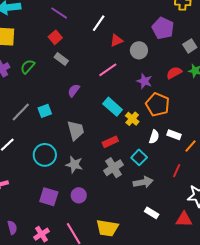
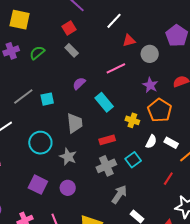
cyan rectangle: (113, 107) -> (104, 102), moved
yellow cross: (132, 119) -> (132, 120), turned -32
gray arrow: (143, 182) -> (119, 194), moved, turned -54

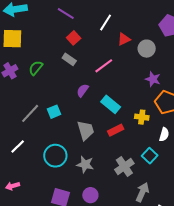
red square: (69, 28) -> (74, 38), moved
pink line: (116, 68) -> (104, 66), moved
red rectangle: (107, 140) -> (116, 130), moved

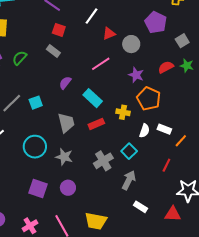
red square: (74, 38) -> (59, 30), turned -32
pink line: (104, 66) -> (101, 64), moved
gray arrow: (142, 192) -> (129, 180), moved

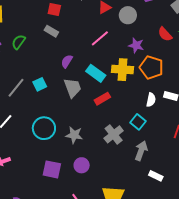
red semicircle: (166, 67) -> (165, 34), turned -98
yellow cross: (123, 112) -> (122, 70), moved, size x1.5
gray trapezoid: (66, 123) -> (73, 88), moved

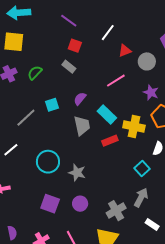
yellow cross: (122, 70) -> (134, 127), moved
cyan square: (40, 84) -> (52, 105), moved
gray cross: (114, 134) -> (116, 211), moved

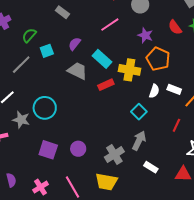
green semicircle: (35, 73) -> (29, 35), moved
gray trapezoid: (82, 126) -> (77, 71), turned -50
gray star: (77, 173) -> (21, 120), moved

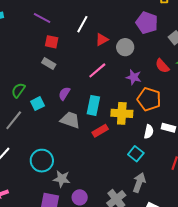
cyan rectangle: (102, 59) -> (93, 105), turned 66
gray star: (21, 120) -> (62, 179), moved

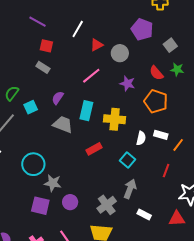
orange pentagon: (149, 99) -> (156, 101), moved
red rectangle: (100, 131) -> (94, 149), moved

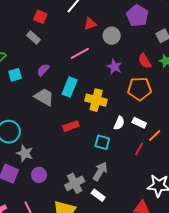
orange pentagon: (156, 101) -> (140, 89), turned -30
cyan square: (128, 160) -> (102, 142), turned -35
red line: (166, 171) -> (139, 149), moved
white rectangle: (144, 214) -> (98, 195), moved

